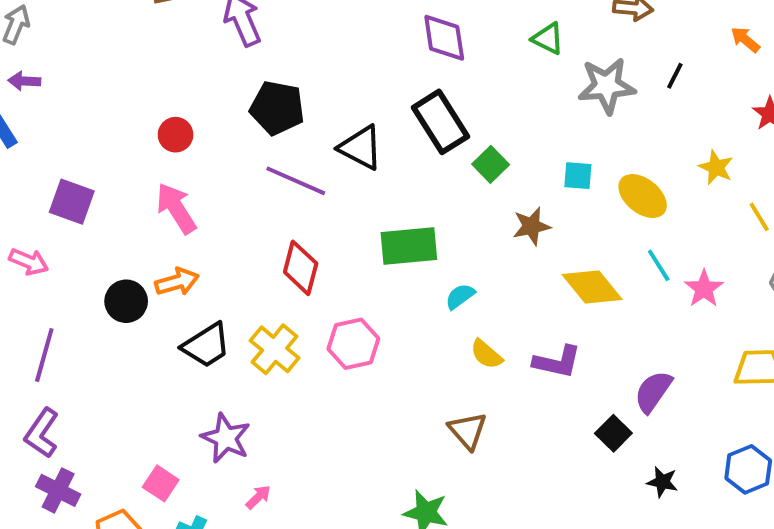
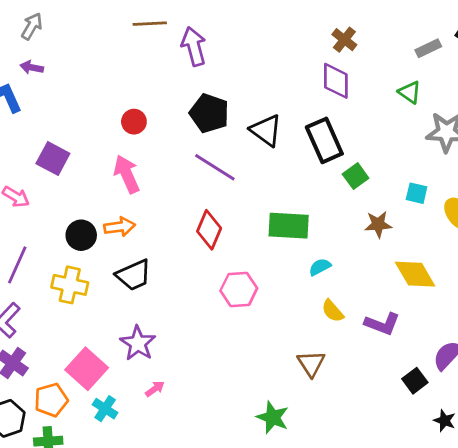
black triangle: (361, 148) -> (266, 130), moved
yellow cross: (275, 349) -> (70, 285), moved, turned -36
pink square: (161, 483) -> (87, 369), size x1.6

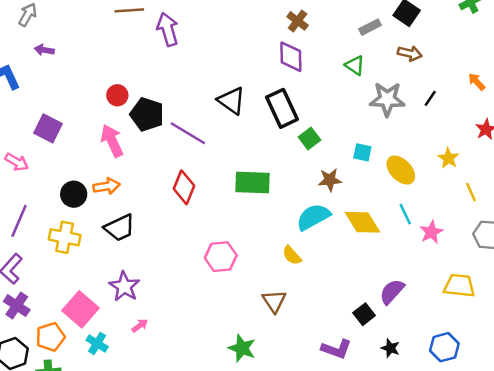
purple arrow: (32, 67) -> (44, 50), moved
black pentagon: (209, 113) -> (147, 114), moved
cyan semicircle: (320, 267) -> (313, 217), moved, size x1.8
pink hexagon: (239, 289) -> (221, 257), moved
purple L-shape: (382, 324) -> (336, 349), moved

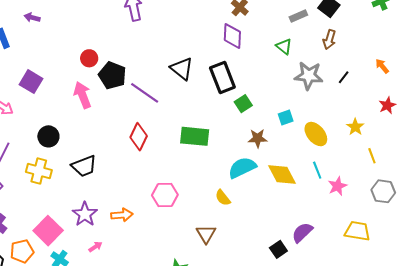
brown arrow: (410, 53) -> (329, 40), turned 90
cyan square: (362, 152) -> (286, 118), turned -35
orange arrow: (107, 186) -> (122, 215), moved

